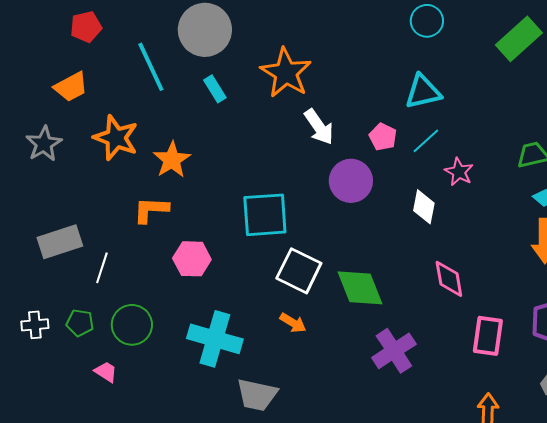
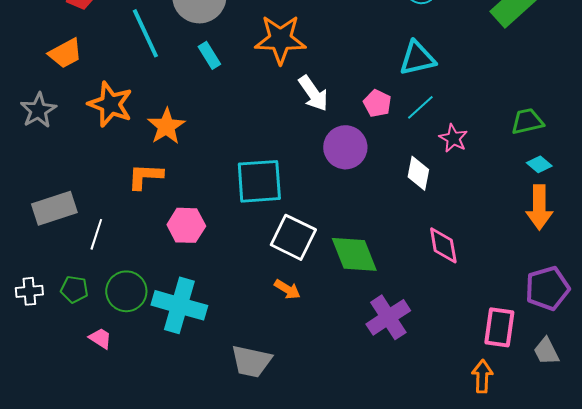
orange star: (286, 73) -> (280, 39), turned -30
pink rectangle: (488, 336) -> (499, 327), moved
cyan cross: (215, 339) -> (179, 305), moved

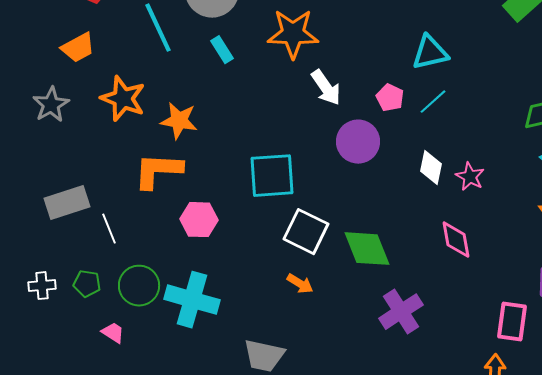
orange star: (166, 126) -> (179, 121), turned -30
pink star: (453, 138) -> (470, 177), moved
orange L-shape: (145, 176) -> (158, 171), size x1.4
white line: (96, 234) -> (109, 229), turned -40

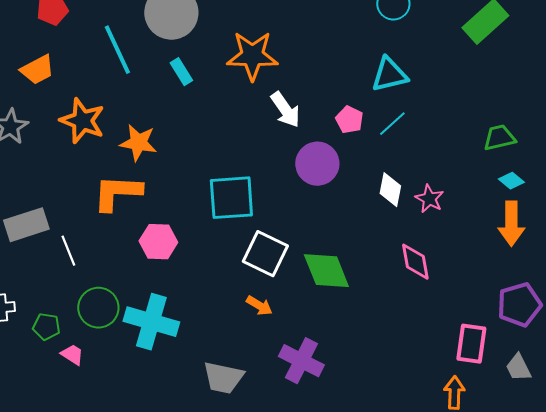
green pentagon: (87, 284) -> (46, 327), moved
purple cross: (401, 312) -> (301, 361), moved, turned -30

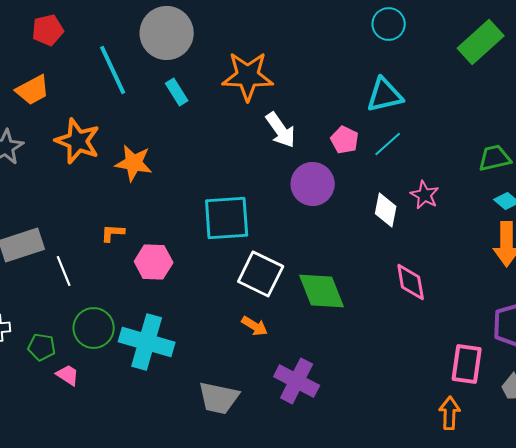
orange L-shape: (117, 193) -> (113, 233), moved, size x0.5
pink star: (429, 199) -> (425, 195), moved

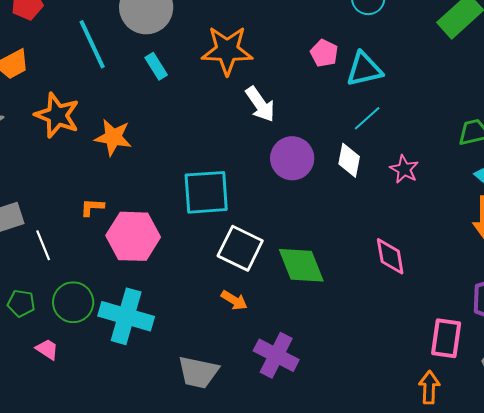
pink pentagon: (345, 140) -> (324, 53), moved
white diamond: (386, 210) -> (349, 160), moved
pink hexagon: (154, 262) -> (133, 236), size x1.4
green pentagon: (42, 347) -> (21, 303), moved

